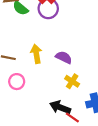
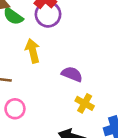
yellow arrow: (36, 54) -> (33, 51), moved

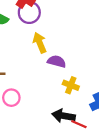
yellow arrow: (33, 51) -> (40, 43), moved

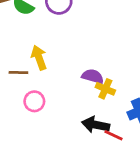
yellow arrow: (40, 43) -> (39, 58), moved
purple semicircle: (57, 61) -> (93, 76), moved

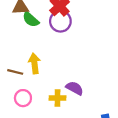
yellow cross: (105, 89) -> (58, 98), moved, turned -35

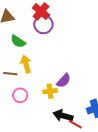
green semicircle: (31, 19) -> (18, 41), moved
purple semicircle: (75, 88) -> (64, 81), turned 112

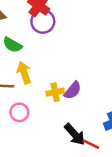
yellow cross: (50, 91) -> (55, 92), moved
black arrow: (63, 116) -> (75, 134), turned -144

